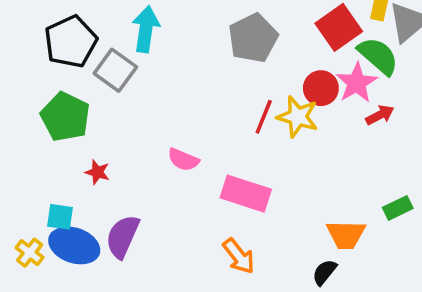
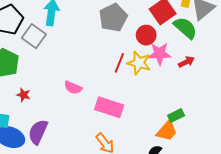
pink star: (357, 83) -> (160, 54), moved, turned 30
red circle: (321, 88) -> (146, 35), moved
green rectangle: (398, 208) -> (176, 115), moved
orange trapezoid: (346, 235) -> (167, 131), turned -50

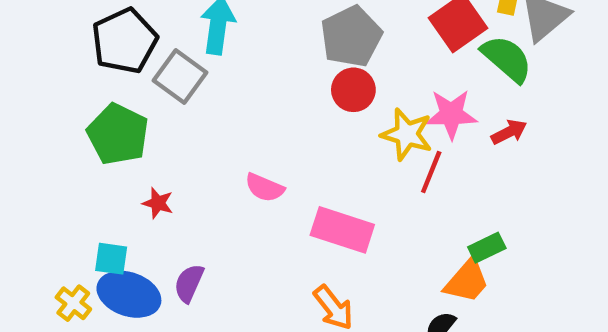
red circle: (146, 35) -> (353, 90), moved
red line: (119, 63) -> (431, 172), moved
purple semicircle: (38, 132) -> (189, 283), size x0.7

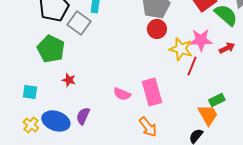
pink semicircle: (265, 188) -> (122, 94), moved
pink rectangle: (342, 230) -> (152, 92), turned 56
cyan square: (111, 259) -> (30, 92), moved
orange trapezoid: (467, 281) -> (208, 115), turned -70

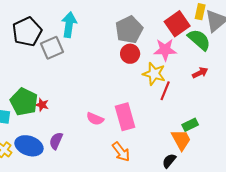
gray square: (79, 23) -> (52, 48), turned 30
pink star: (201, 40) -> (165, 50), moved
green pentagon: (51, 49) -> (24, 102), moved

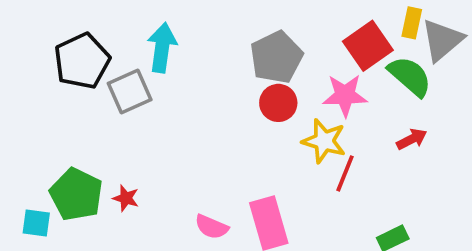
red star: (42, 105) -> (126, 198), moved

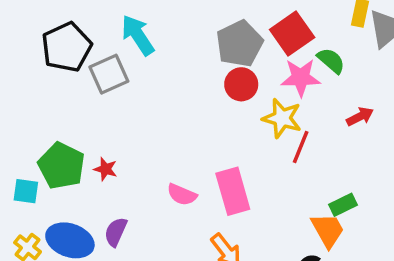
red square: (368, 46) -> (292, 33), moved
cyan arrow: (162, 48) -> (138, 35), turned -42
green semicircle: (410, 76) -> (331, 61), moved, size x0.7

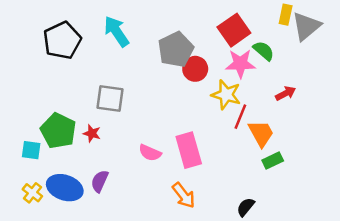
gray pentagon: (240, 44) -> (176, 49), moved
gray square: (109, 74) -> (110, 99), moved, turned 32
orange trapezoid: (328, 230) -> (261, 133), moved

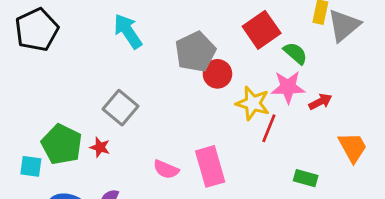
black pentagon: (62, 40) -> (37, 30), moved
pink star: (240, 64) -> (288, 87), moved
gray square: (110, 99) -> (120, 108), turned 32
orange trapezoid: (261, 133) -> (353, 147), moved
green rectangle: (273, 161) -> (306, 178), turned 42

